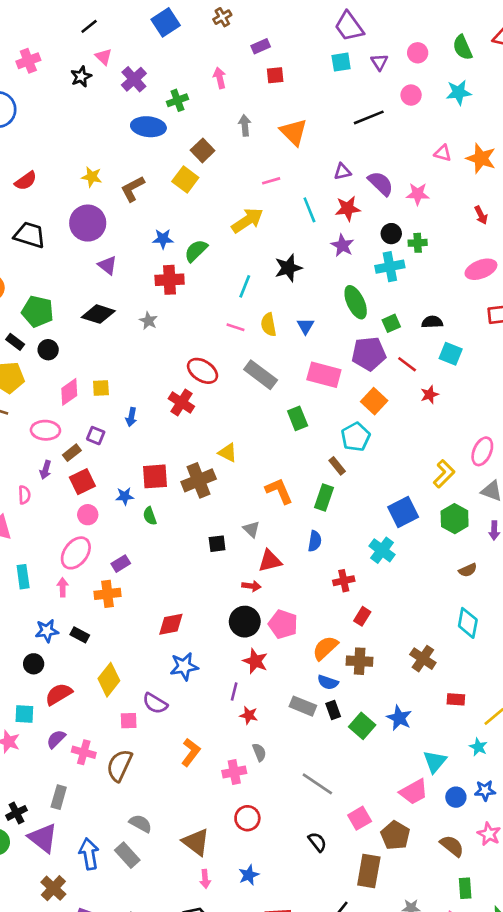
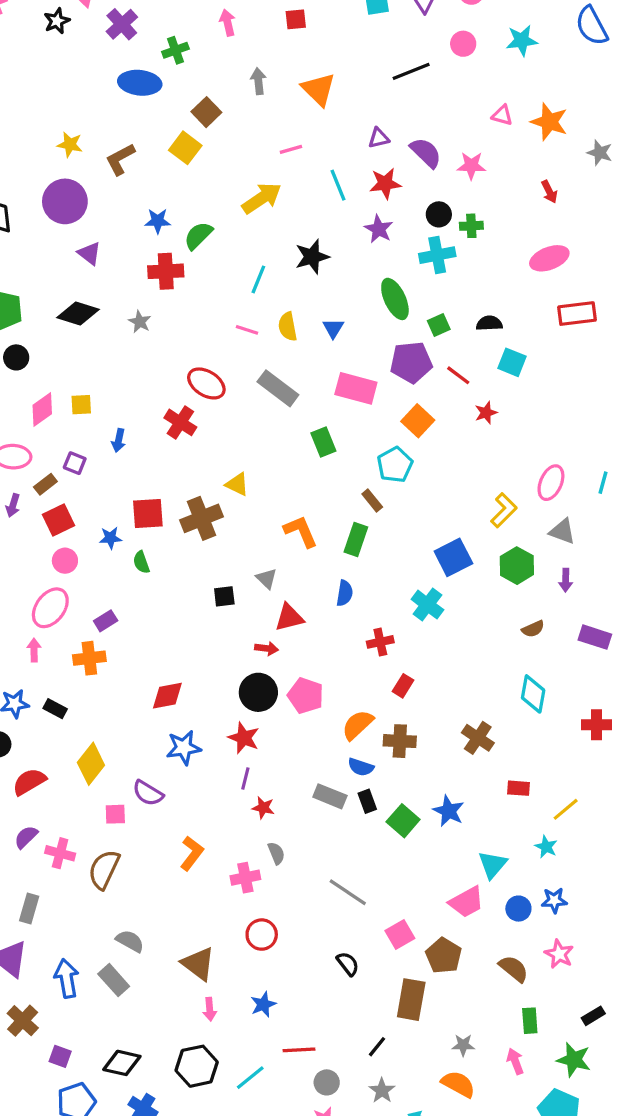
red star: (255, 661) -> (244, 738), moved

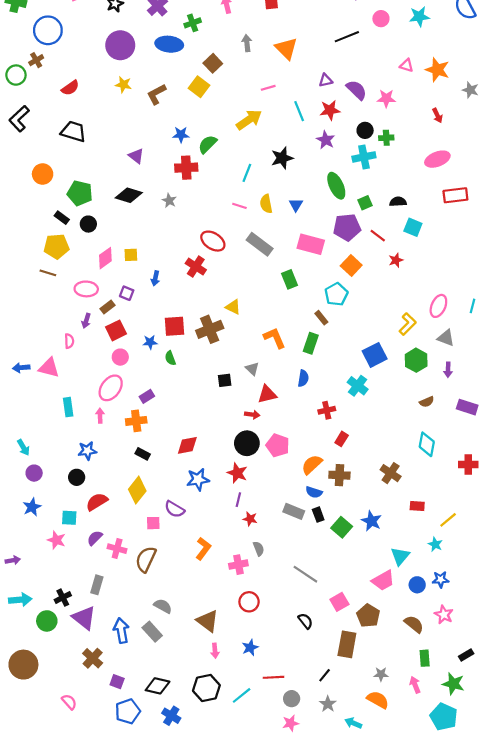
purple circle: (65, 201) -> (120, 45), moved
black rectangle: (55, 709) -> (143, 454), moved

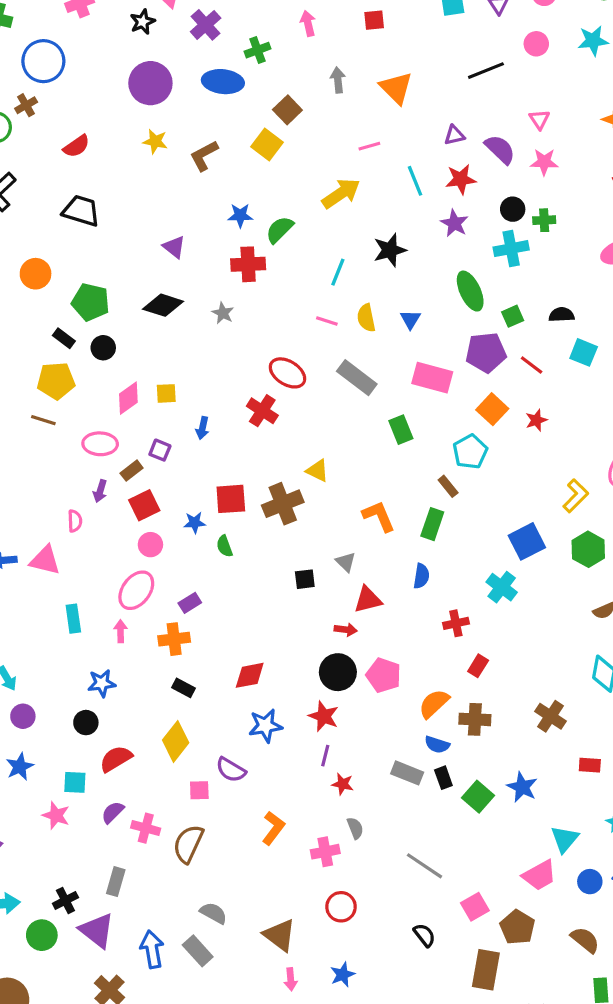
pink triangle: (407, 65) -> (539, 119), moved, turned 40
red star: (396, 260) -> (536, 420), moved

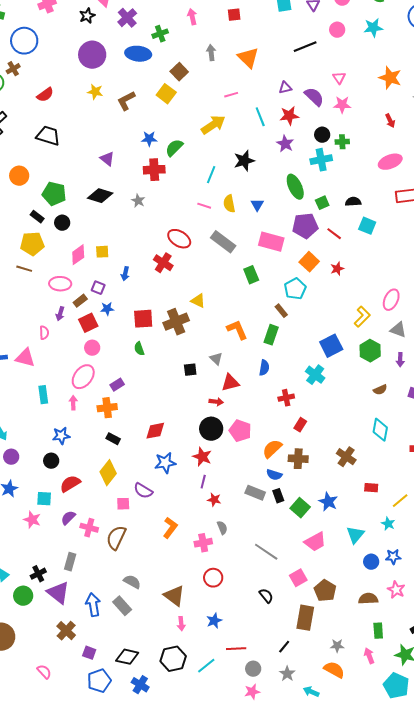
blue star: (195, 523) -> (107, 309), moved
pink trapezoid: (539, 875) -> (315, 542), moved
brown semicircle: (585, 940) -> (368, 599), turned -42

